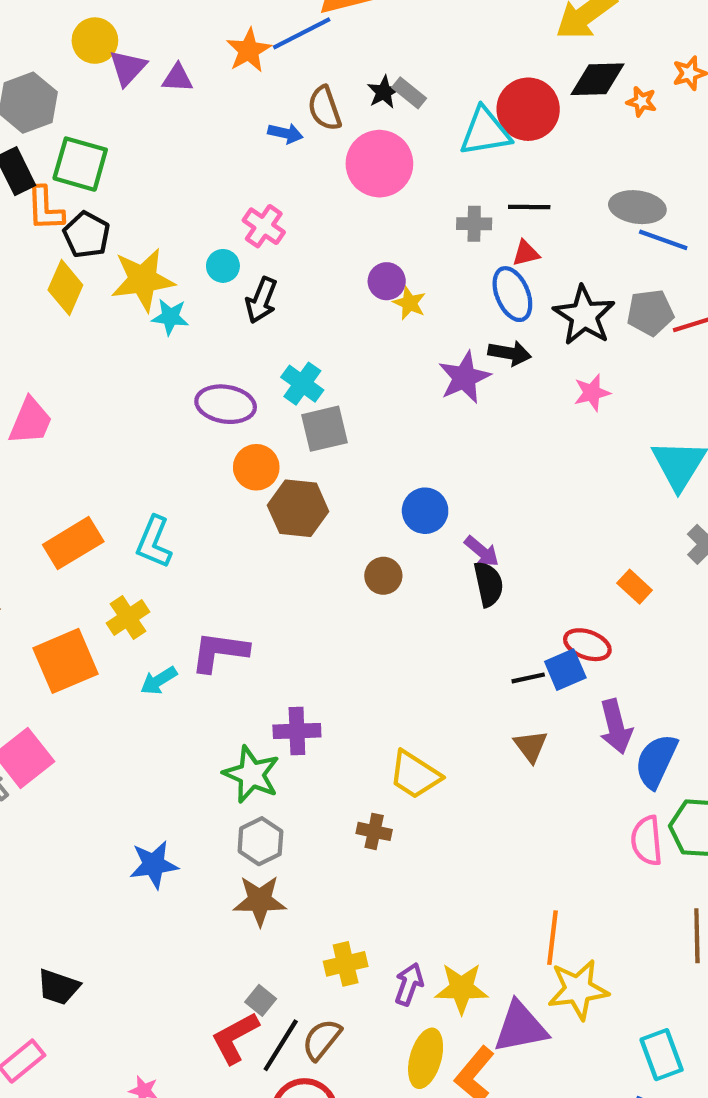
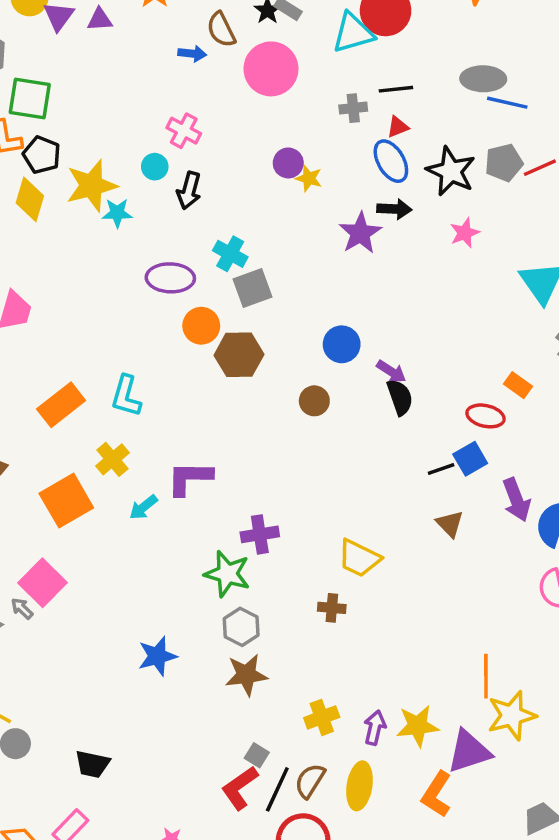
red ellipse: (587, 645) -> (486, 416), moved
yellow ellipse: (426, 1058) -> (360, 786), moved

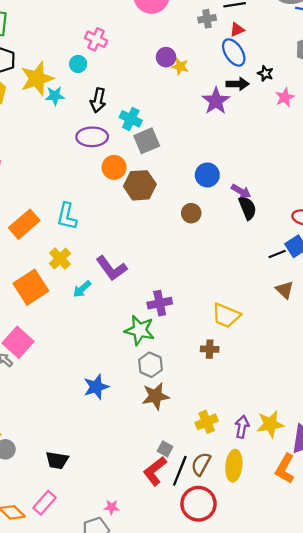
black star: (451, 171) -> (265, 73), moved, size x0.5
black arrow: (189, 191) -> (98, 100), moved
purple L-shape: (190, 478) -> (111, 268), turned -124

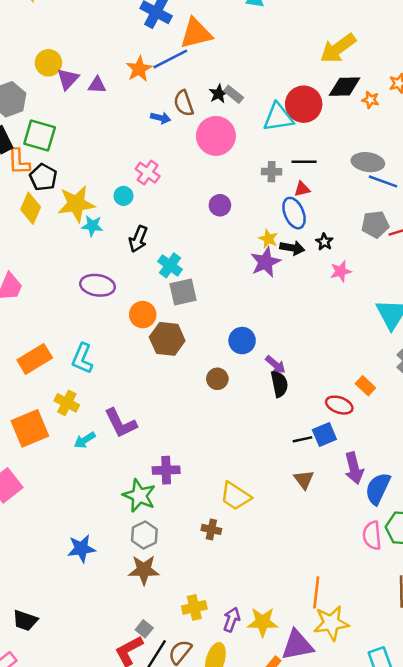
yellow star: (180, 67) -> (268, 239), moved
purple ellipse: (92, 137) -> (97, 285), moved
yellow cross: (60, 259) -> (67, 403), turned -30

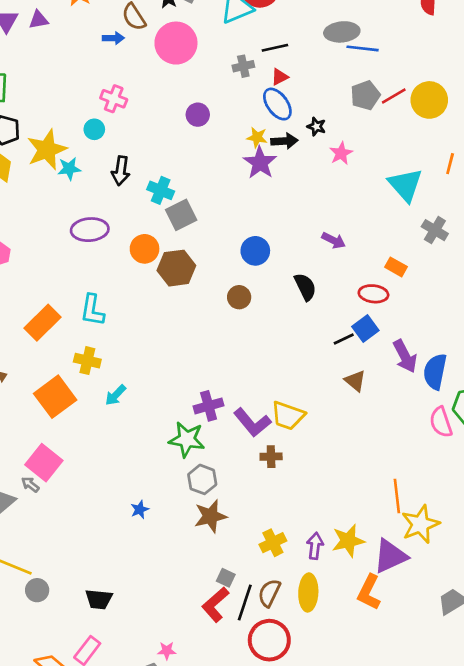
purple arrow: (275, 365) -> (334, 240), moved
purple L-shape: (121, 423) -> (252, 422), moved
blue star: (81, 549) -> (140, 510), size x0.6

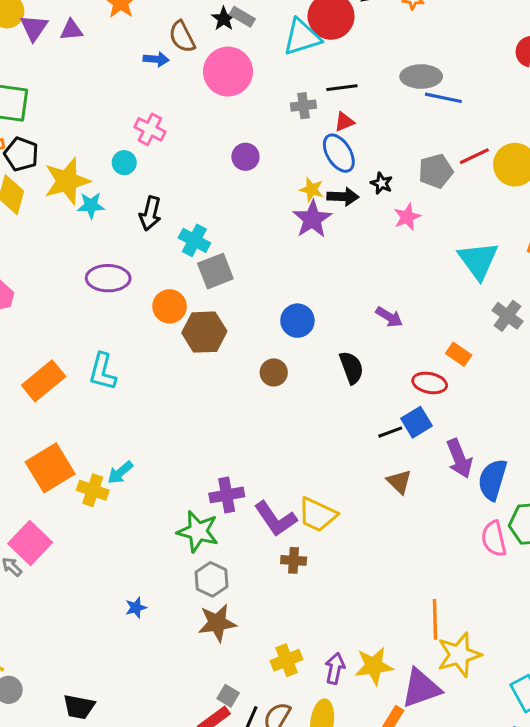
gray pentagon: (365, 95) -> (436, 171), moved
yellow cross: (87, 361) -> (93, 490), moved

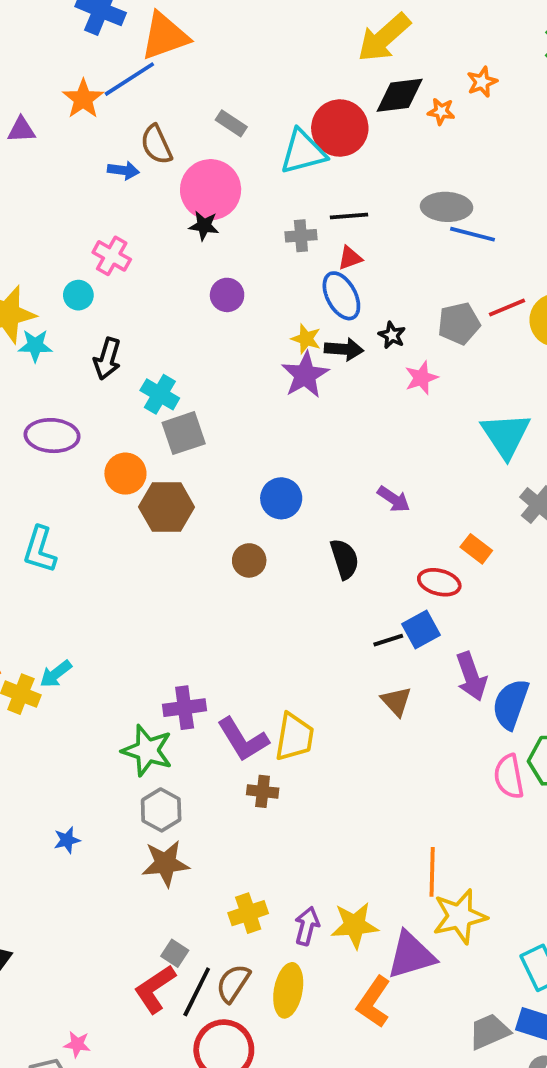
black star: (224, 19) -> (204, 226), moved, turned -30
yellow trapezoid: (317, 515) -> (294, 737), turned -108

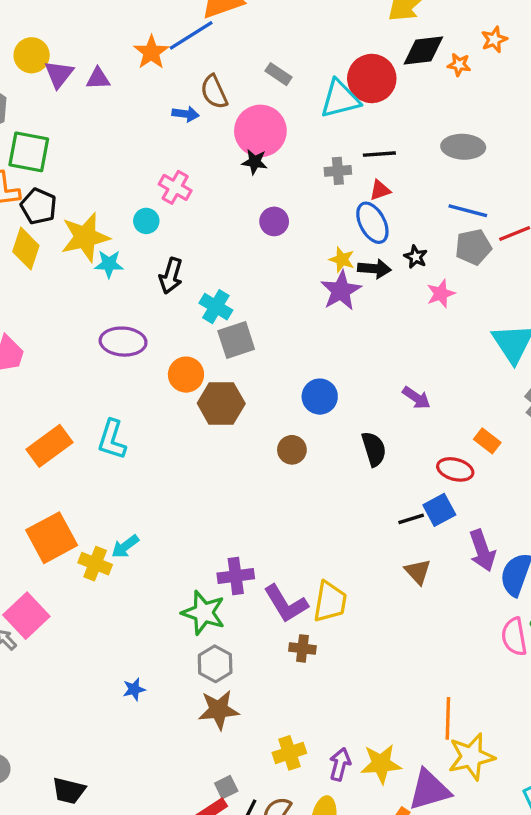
blue line: (473, 234) -> (468, 211), moved
gray square: (175, 953) -> (226, 787), turned 30

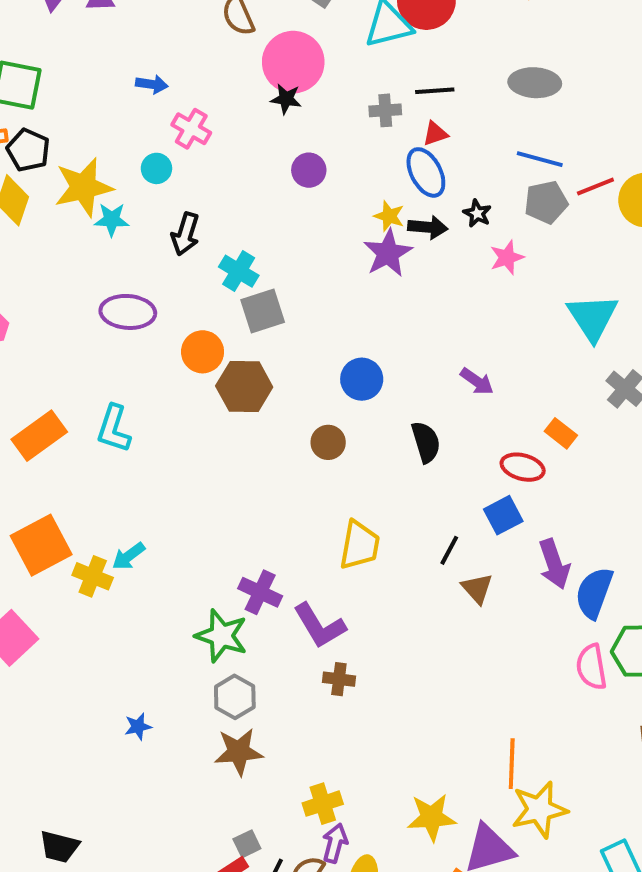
blue arrow: (186, 114) -> (152, 84), moved
black line: (411, 519) -> (449, 550), moved, turned -45
purple cross: (236, 576) -> (260, 592), turned 32
yellow trapezoid: (330, 602) -> (360, 545), moved
purple arrow: (340, 764) -> (335, 843), moved

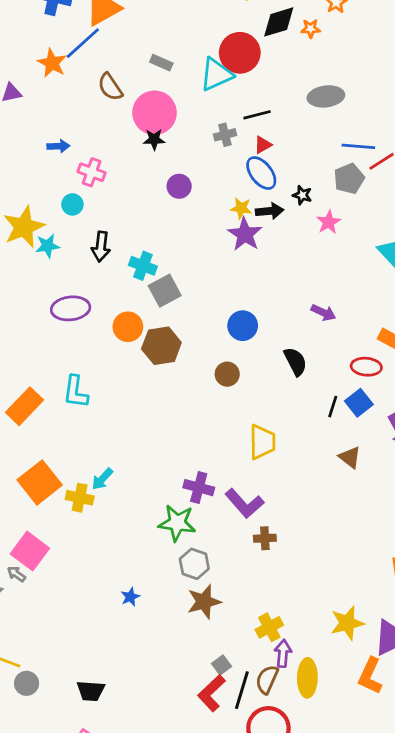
blue line: (540, 159) -> (358, 146), moved
black line: (449, 550) -> (333, 407), moved

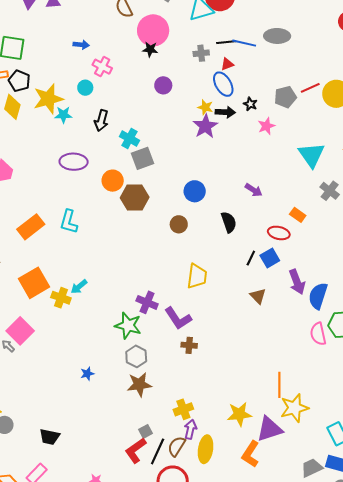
blue line: (358, 146) -> (244, 43), moved

